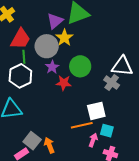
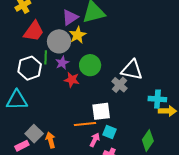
green line: (24, 57) -> (46, 57), moved

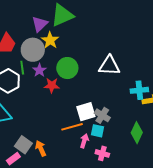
gray cross: (119, 85) -> (102, 115), moved

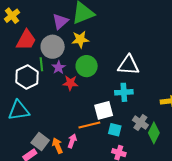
yellow star: (50, 40) -> (80, 39), moved, turned 30
cyan cross: (139, 90) -> (124, 92), moved
gray cross: (102, 115) -> (140, 123), moved
pink arrow: (84, 141) -> (72, 141), moved

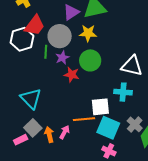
white hexagon: (27, 77) -> (22, 39), moved
cyan triangle: (19, 110) -> (31, 98), moved, turned 45
cyan square: (115, 130) -> (108, 128), size x1.6

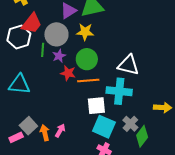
cyan cross: (123, 92) -> (119, 91), size x1.4
cyan triangle: (31, 98) -> (19, 84), moved, turned -40
orange line: (84, 119) -> (88, 81), moved

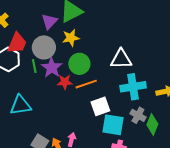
purple star: (59, 56) -> (52, 68), size x1.5
cyan cross: (119, 91) -> (133, 87), moved

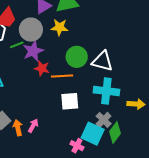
green circle: (79, 64) -> (77, 57), moved
green line: (34, 66) -> (17, 45), turned 64
cyan square: (113, 125) -> (93, 134), moved

